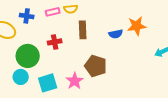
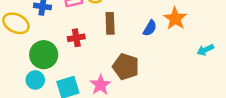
orange star: (137, 26) -> (175, 18), turned -30
blue semicircle: (116, 34) -> (150, 28), turned -48

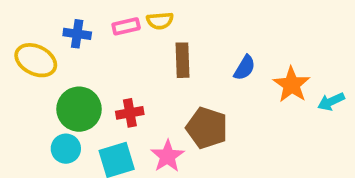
orange star: (175, 18) -> (292, 85), moved
red cross: (76, 38) -> (130, 113), moved

